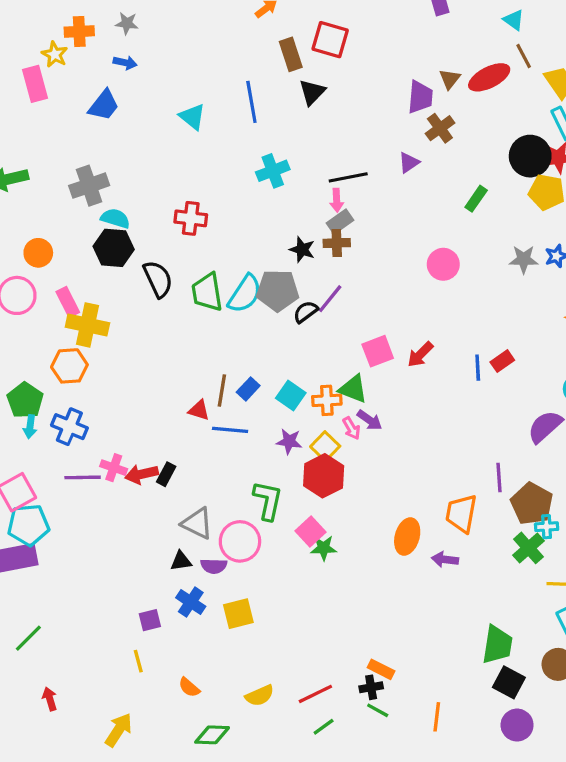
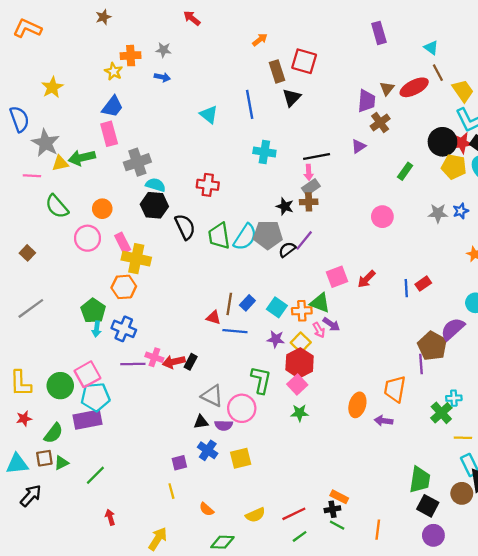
pink rectangle: (35, 84) -> (109, 134), moved
blue trapezoid: (104, 105) -> (112, 107), moved
cyan cross: (273, 171) -> (264, 152), turned 30
brown pentagon: (532, 504) -> (432, 346), moved
pink square: (310, 532) -> (297, 384), moved

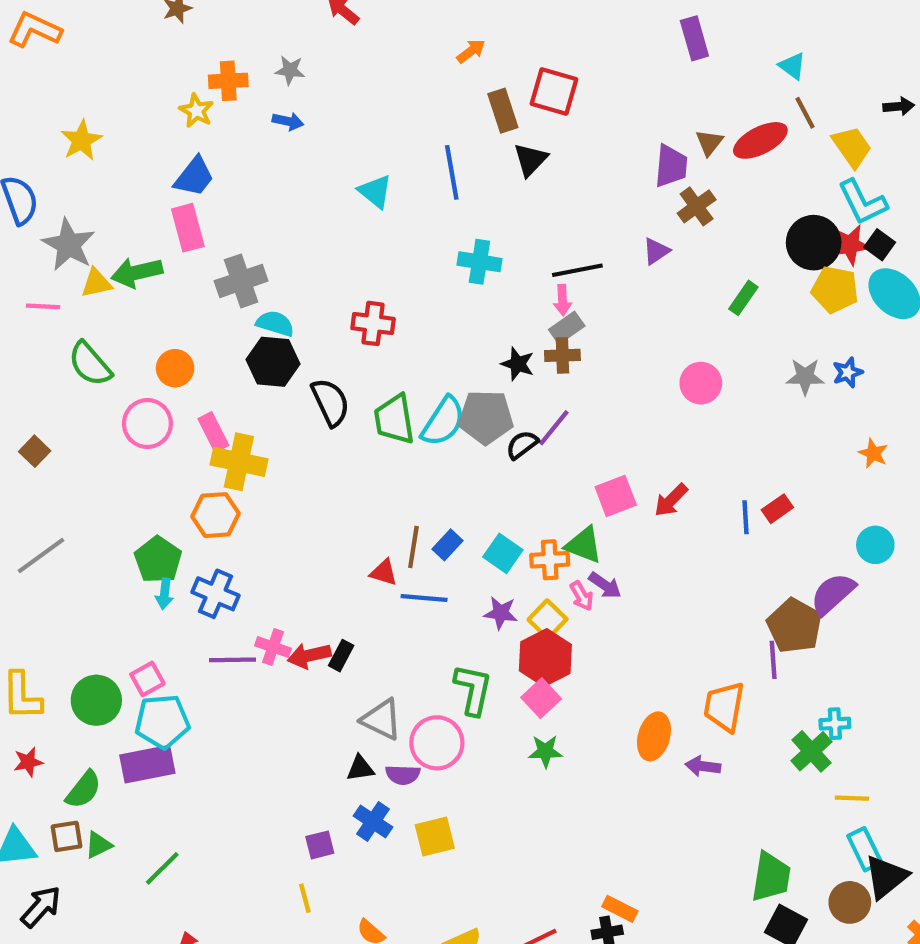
pink square: (87, 374) -> (147, 679), size x0.7

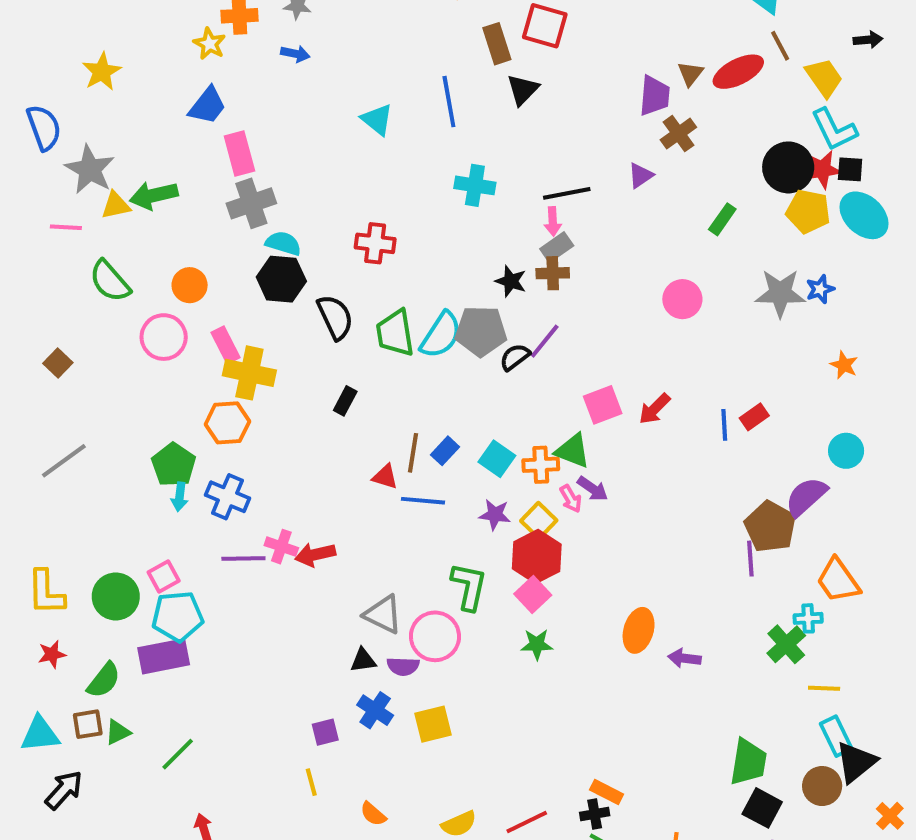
pink rectangle: (188, 228) -> (239, 153), moved
black square: (880, 245) -> (850, 169), turned -32
gray star: (805, 377) -> (780, 293), size x1.4
black rectangle: (341, 656) -> (345, 401), moved
orange trapezoid: (724, 707) -> (838, 580), moved, turned -45

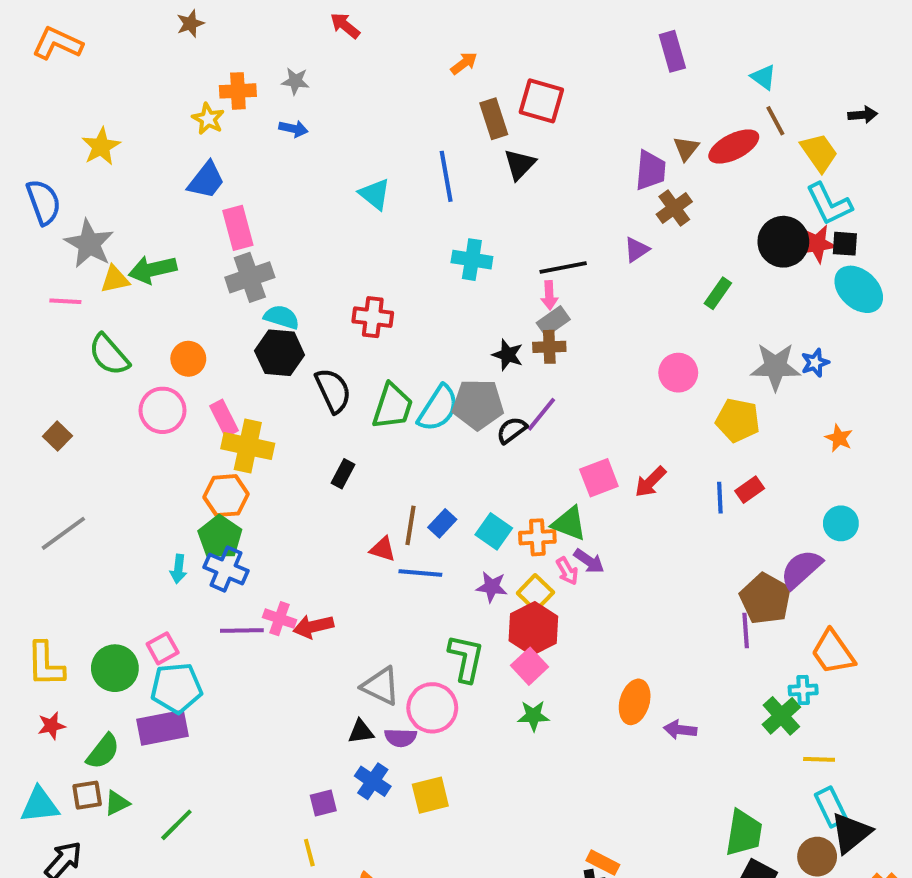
yellow pentagon: (808, 211) -> (738, 420), moved
green trapezoid: (395, 333) -> (393, 406), turned -153
green pentagon: (174, 465) -> (220, 537), moved

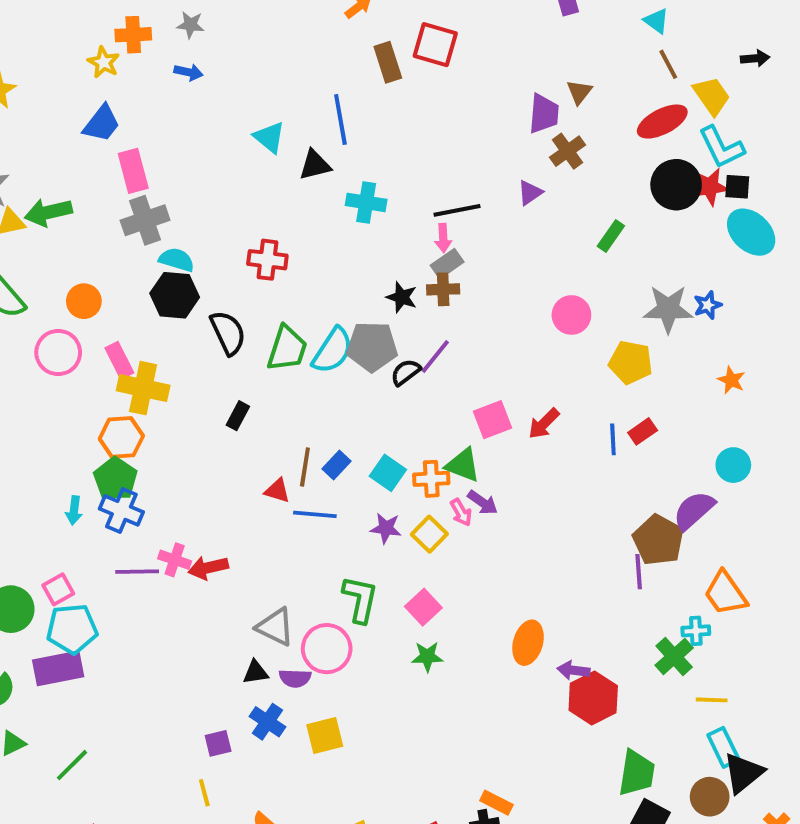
red ellipse: (734, 147) -> (662, 122), moved
black triangle: (520, 164) -> (315, 165), moved, turned 32
red hexagon: (533, 629) -> (593, 698), moved

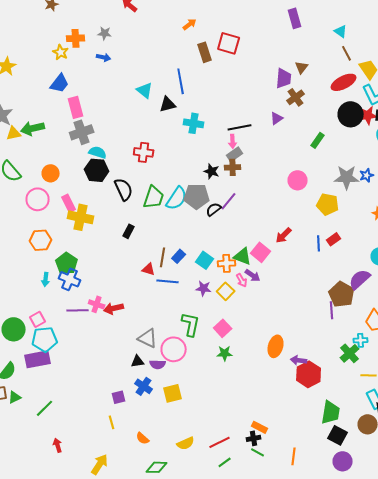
pink square: (492, 420) -> (261, 252), moved, turned -30
orange hexagon: (121, 437) -> (41, 240), moved

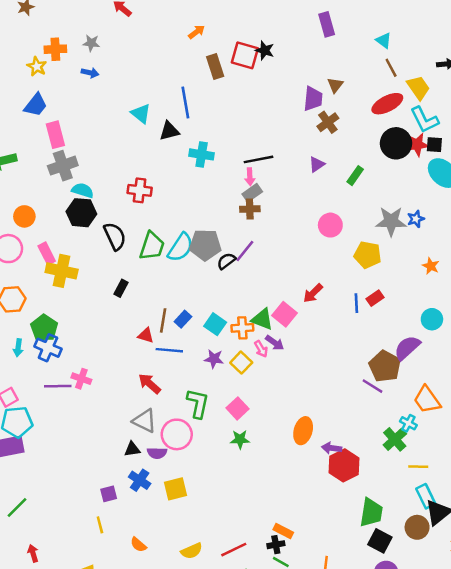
purple triangle: (277, 118) -> (317, 164), moved
black star: (212, 171) -> (265, 50), moved
red arrow: (114, 308) -> (149, 384), moved, turned 54
purple line: (332, 310) -> (372, 386), turned -54
cyan cross: (361, 340) -> (408, 423), turned 32

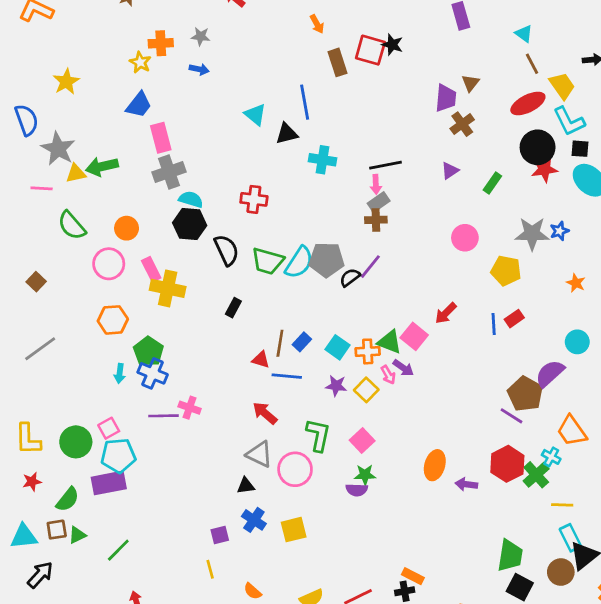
orange arrow: (197, 32) -> (317, 24), turned 98
red star: (417, 145) -> (544, 169), moved
green trapezoid: (152, 246) -> (268, 261), turned 88
purple semicircle: (157, 453) -> (357, 490), moved
red hexagon: (344, 465) -> (507, 464), moved

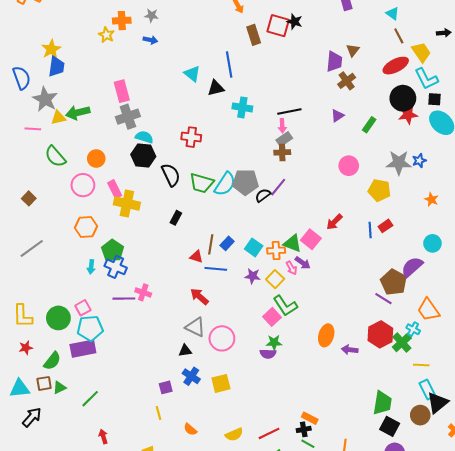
blue trapezoid: (139, 105) -> (56, 67), moved, turned -30
green L-shape: (318, 435) -> (285, 306), moved, turned 135

